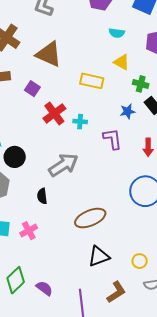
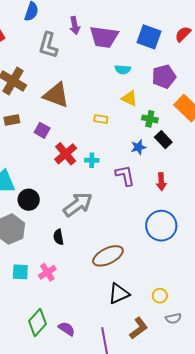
yellow rectangle: (92, 81) -> (101, 119), size x0.6

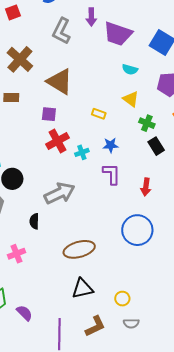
purple square: (42, 130) -> (49, 114), moved, turned -35
blue star: (138, 147) -> (111, 145), moved
cyan cross: (92, 160) -> (82, 152), turned -32

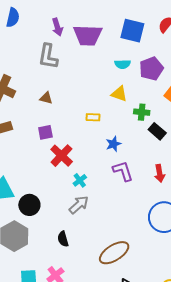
gray L-shape: (61, 31) -> (48, 56), moved
cyan semicircle: (130, 69) -> (123, 64), moved
brown triangle: (60, 82) -> (46, 98), size x0.5
cyan cross: (82, 152) -> (80, 180), moved
gray arrow: (60, 193) -> (79, 205), size x0.7

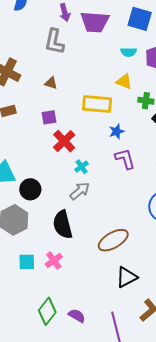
yellow rectangle: (93, 117) -> (97, 104), size x2.0
black semicircle: (63, 239) -> (63, 225), size x1.8

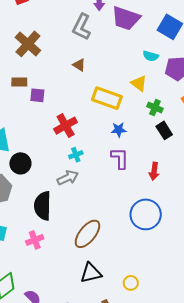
brown triangle: (51, 83) -> (79, 65), moved
purple square: (49, 117) -> (37, 95), moved
brown ellipse: (113, 240) -> (87, 234), turned -36
pink cross: (54, 261) -> (35, 240), moved

